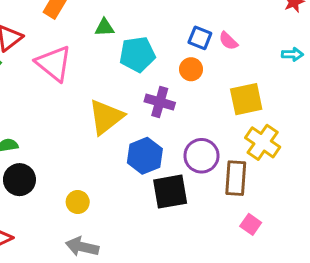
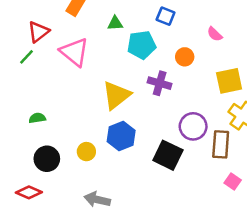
blue square: (200, 38) -> (166, 16), moved
blue hexagon: (145, 156) -> (121, 136), moved
black circle: (19, 180) -> (47, 159), moved
black square: (170, 192) -> (168, 155), turned 36
yellow circle: (78, 202) -> (86, 152), moved

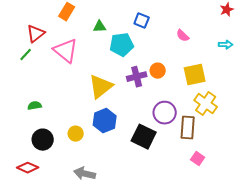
orange circle: (185, 57) -> (158, 71), moved
purple cross: (160, 83) -> (137, 77), turned -30

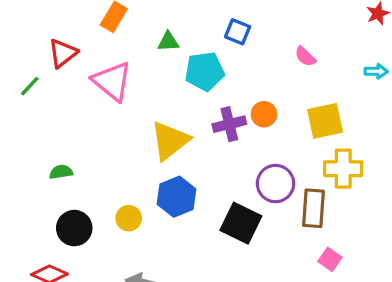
green line: (26, 55) -> (30, 86), moved
yellow cross: (206, 104) -> (343, 169), turned -35

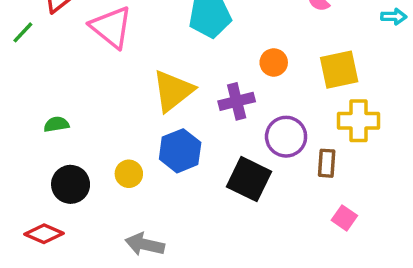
purple cross: (229, 124) -> (237, 101), moved
brown rectangle: (313, 208) -> (327, 163), size x0.7

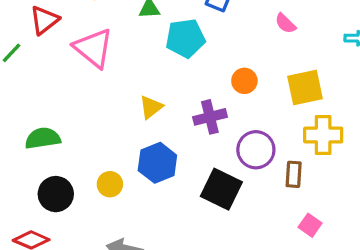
yellow triangle: (173, 91) -> (151, 107), size x0.6
green semicircle: (56, 124) -> (43, 138), size x1.5

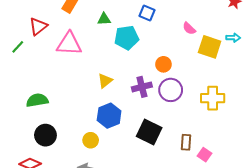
pink triangle: (94, 48) -> (69, 44), turned -36
yellow square: (305, 87) -> (210, 47), moved, turned 30
purple circle: (256, 150) -> (171, 90), moved
brown rectangle: (294, 174) -> (186, 142), moved
yellow circle: (110, 184) -> (91, 140), moved

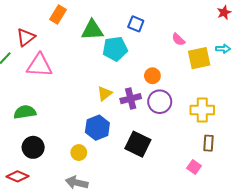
green triangle: (104, 19) -> (92, 30), size x1.6
pink triangle: (69, 44) -> (39, 65), moved
yellow square: (210, 47) -> (199, 58), turned -30
yellow triangle: (105, 81) -> (105, 93), moved
brown rectangle: (186, 142) -> (208, 143), moved

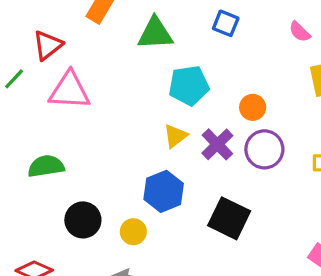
pink semicircle: (178, 39) -> (300, 32), moved
cyan pentagon: (115, 49) -> (189, 86), moved
purple cross: (131, 99) -> (217, 144), turned -30
black circle: (33, 147) -> (83, 220), moved

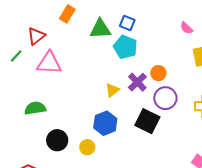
blue square: (226, 23) -> (127, 23), moved
cyan pentagon: (189, 86) -> (125, 47), moved, turned 30
purple cross: (217, 144) -> (137, 82), moved
black square: (229, 218) -> (147, 121), moved

